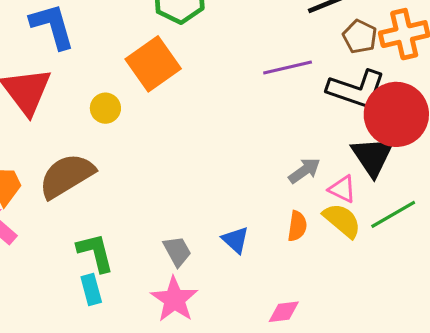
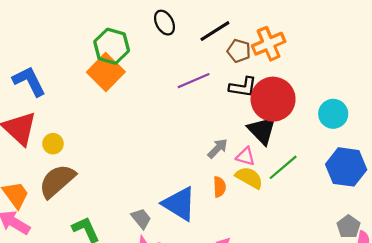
orange square: (153, 64) -> (106, 72), moved
black L-shape: (356, 89) -> (243, 87), size x0.7
yellow circle: (105, 108) -> (53, 144), moved
blue triangle: (235, 240) -> (179, 204), size x1.8

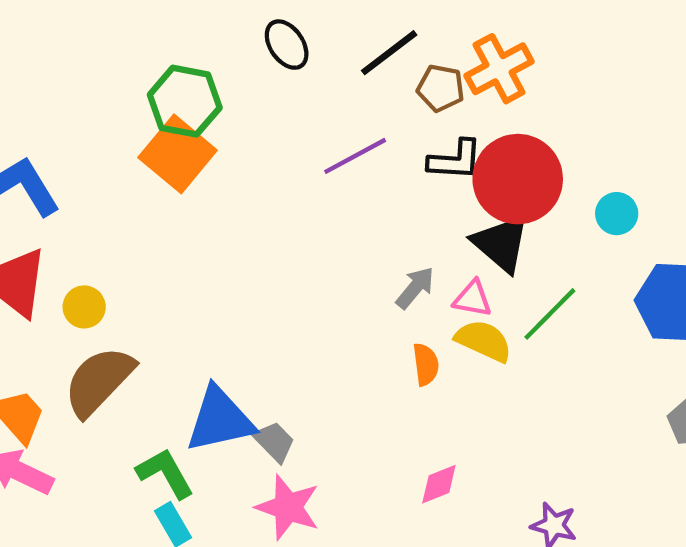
cyan circle: (333, 114) -> (617, 214), moved, size x0.7
blue triangle: (179, 204) -> (220, 420), moved, turned -39

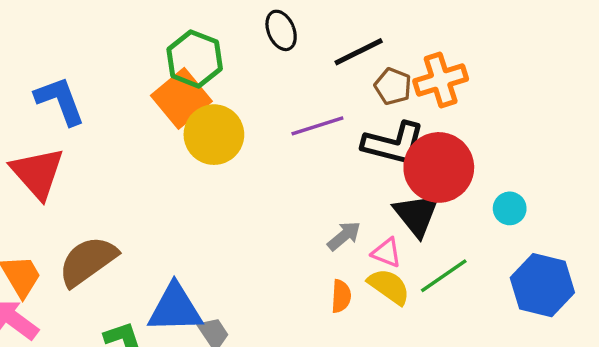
black L-shape: (455, 160) -> (393, 144), size x1.4
yellow circle: (84, 307) -> (214, 135), moved, size x1.8

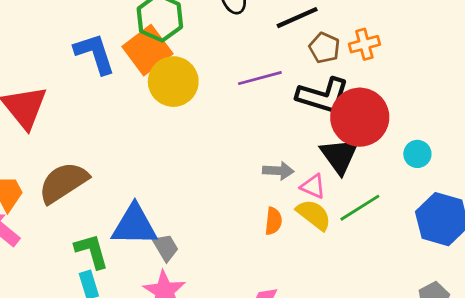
orange cross: (441, 80) -> (364, 44), size x0.7
blue L-shape: (60, 101) -> (95, 54), moved
gray arrow: (344, 236) -> (278, 171), turned 40

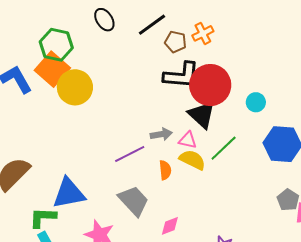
purple line: (260, 78) -> (130, 154), moved
gray trapezoid: (166, 247) -> (134, 201), moved, size x1.6
green L-shape: (92, 251) -> (43, 217), turned -60

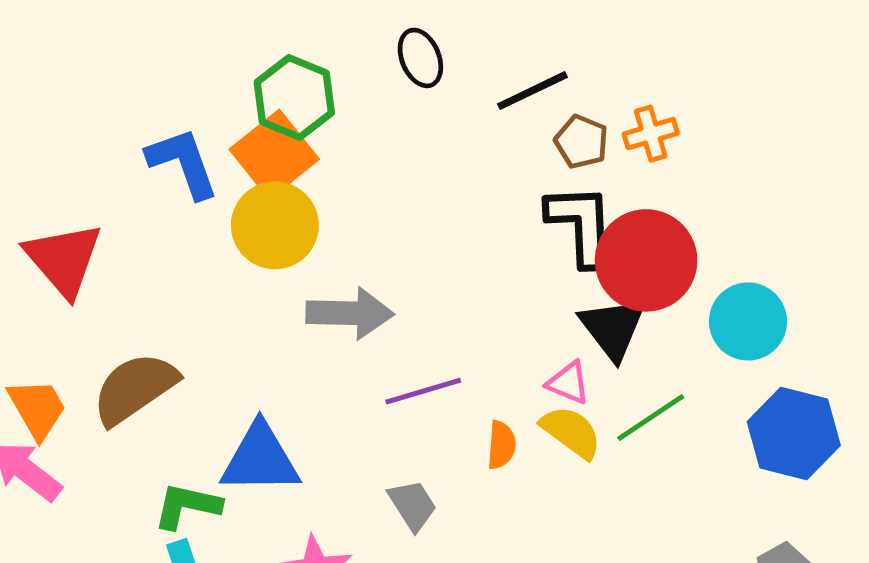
black L-shape: (181, 75) -> (581, 225), turned -108
yellow circle: (75, 87) -> (275, 225), moved
cyan circle: (256, 102) -> (748, 321), size x1.6
gray arrow: (161, 134) -> (350, 313), moved, size x1.6
gray trapezoid: (134, 201) -> (412, 505), size x0.7

